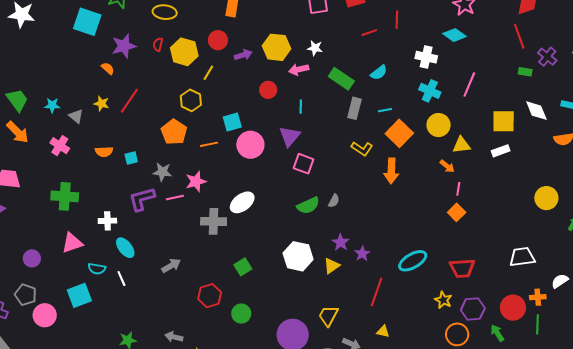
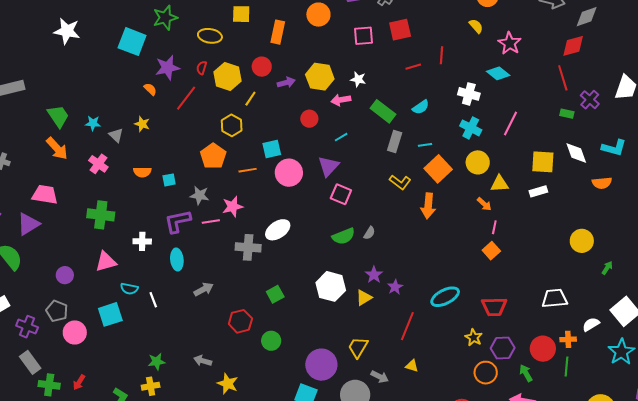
red line: (129, 101) -> (186, 98), moved
cyan line: (301, 107) -> (341, 137), turned 56
cyan ellipse: (125, 248) -> (177, 260), moved, turned 30

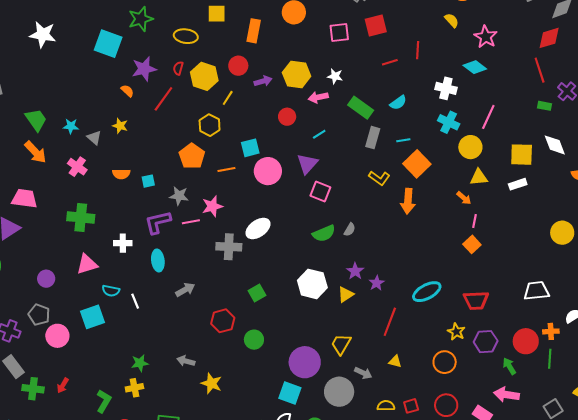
yellow circle: (478, 162) -> (470, 147), moved
orange circle: (486, 373) -> (445, 362), moved

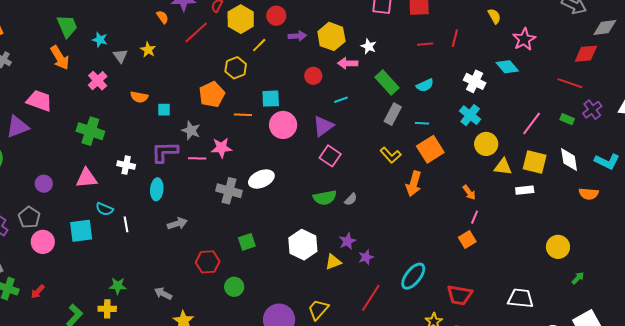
red line: (540, 70) -> (570, 83), turned -65
pink line: (488, 117) -> (532, 123), moved
yellow triangle: (479, 177) -> (503, 167), moved
cyan ellipse: (427, 292) -> (413, 276), turned -36

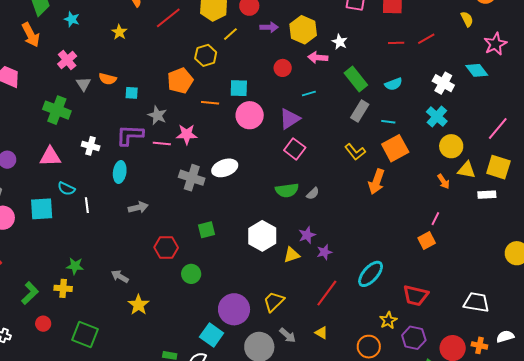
red line: (455, 38) -> (426, 39), turned 42
gray triangle: (120, 56) -> (83, 84), moved
orange arrow: (469, 192) -> (443, 181), moved

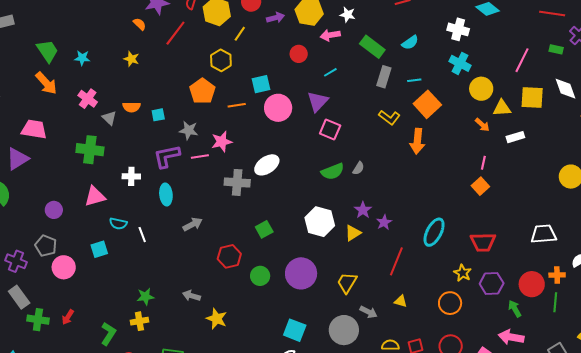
white rectangle: (487, 195) -> (515, 137), moved
cyan square: (42, 209) -> (99, 249), size x0.7
purple circle: (234, 309) -> (301, 273), moved

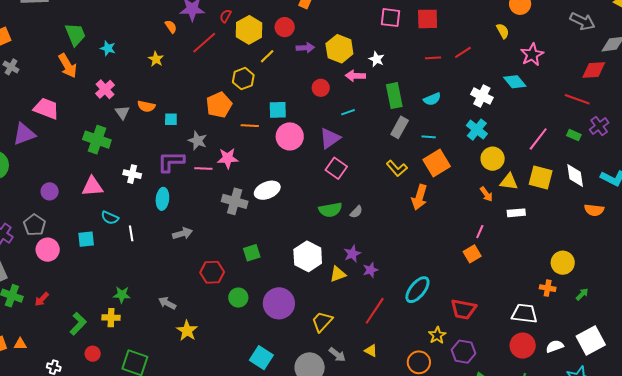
green rectangle: (372, 47) -> (394, 96), turned 30
orange cross: (557, 275) -> (548, 288), moved
red circle: (532, 284) -> (523, 346), moved

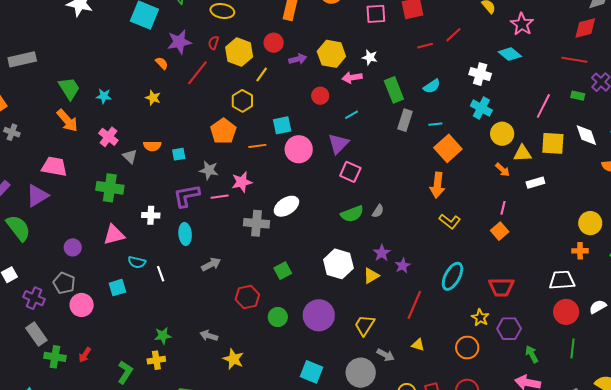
yellow L-shape: (397, 168) -> (450, 221), moved

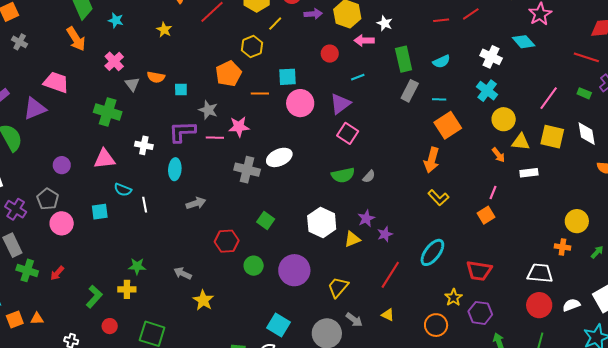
green square: (283, 271) -> (266, 220), turned -36

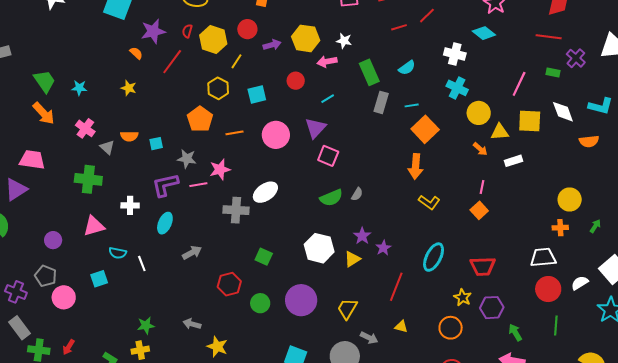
cyan square: (287, 77) -> (257, 95), moved
cyan ellipse: (175, 169) -> (165, 223), turned 30

